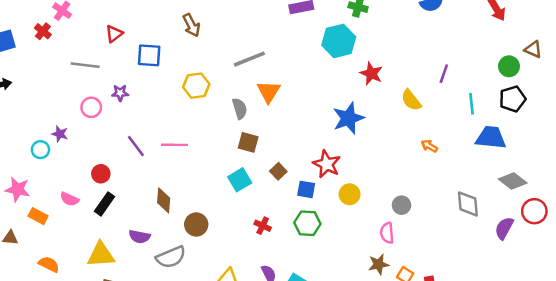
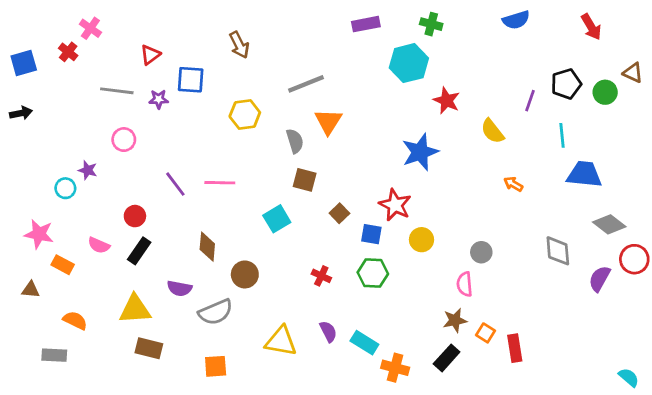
purple star: (120, 93) -> (159, 99), moved
black pentagon: (513, 99) -> (566, 84), moved
cyan square: (240, 180) -> (277, 219), moved

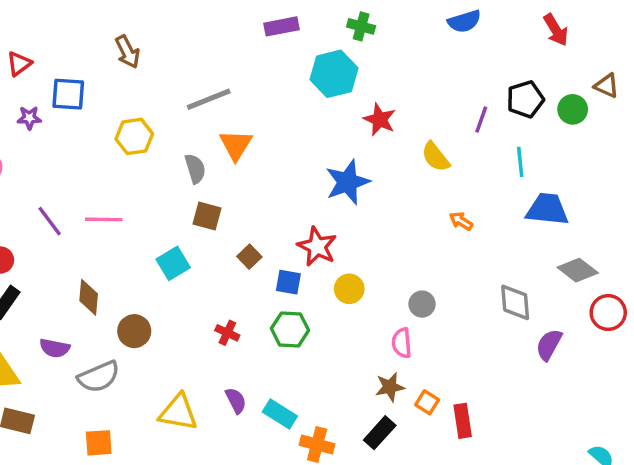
purple semicircle: (600, 279) -> (549, 345), moved

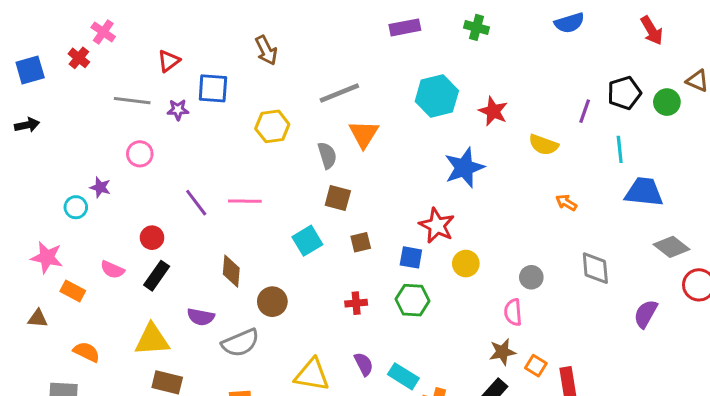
cyan hexagon: (334, 74) -> (437, 96), moved
yellow semicircle: (436, 157) -> (544, 145), turned -32
brown square: (249, 257) -> (361, 242), moved, turned 30
gray diamond: (515, 302) -> (595, 268), moved
red cross: (227, 333) -> (356, 303), turned -30

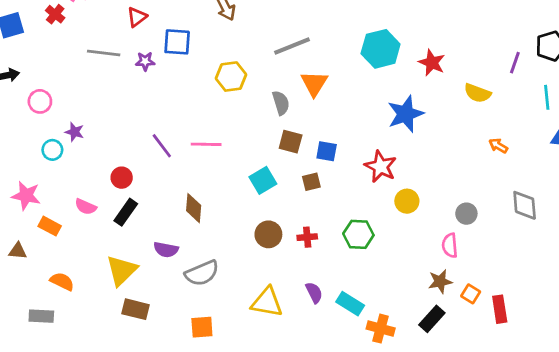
pink circle: (140, 154) -> (40, 101), moved
blue square: (411, 257) -> (327, 151), moved
brown circle: (272, 302) -> (268, 234), moved
yellow triangle: (152, 340) -> (122, 270), turned -40

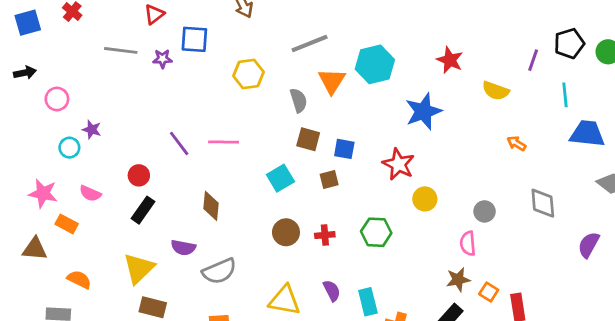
cyan hexagon: (381, 49) -> (375, 64), moved
pink semicircle: (86, 207) -> (90, 193), moved
brown triangle: (18, 251) -> (35, 249), size x1.4
cyan rectangle: (350, 304) -> (368, 302), turned 44

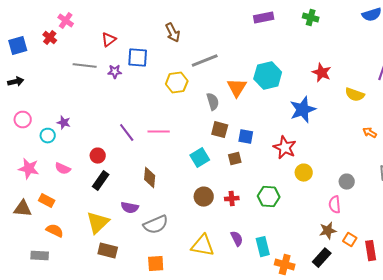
gray line: (310, 43) -> (205, 61), moved
pink circle: (57, 99) -> (23, 120), moved
orange rectangle: (67, 224) -> (47, 201), moved

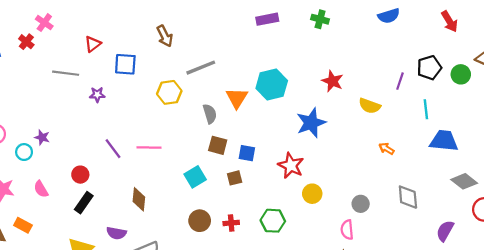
purple star: (115, 72) -> (97, 95), moved
pink semicircle: (63, 169) -> (41, 189), turned 35

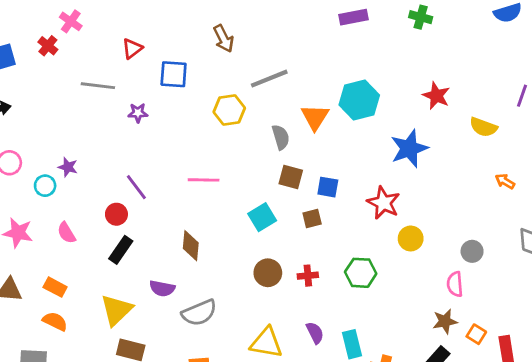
purple line: (113, 149) -> (136, 187), moved
orange rectangle: (23, 225) -> (55, 287), moved

